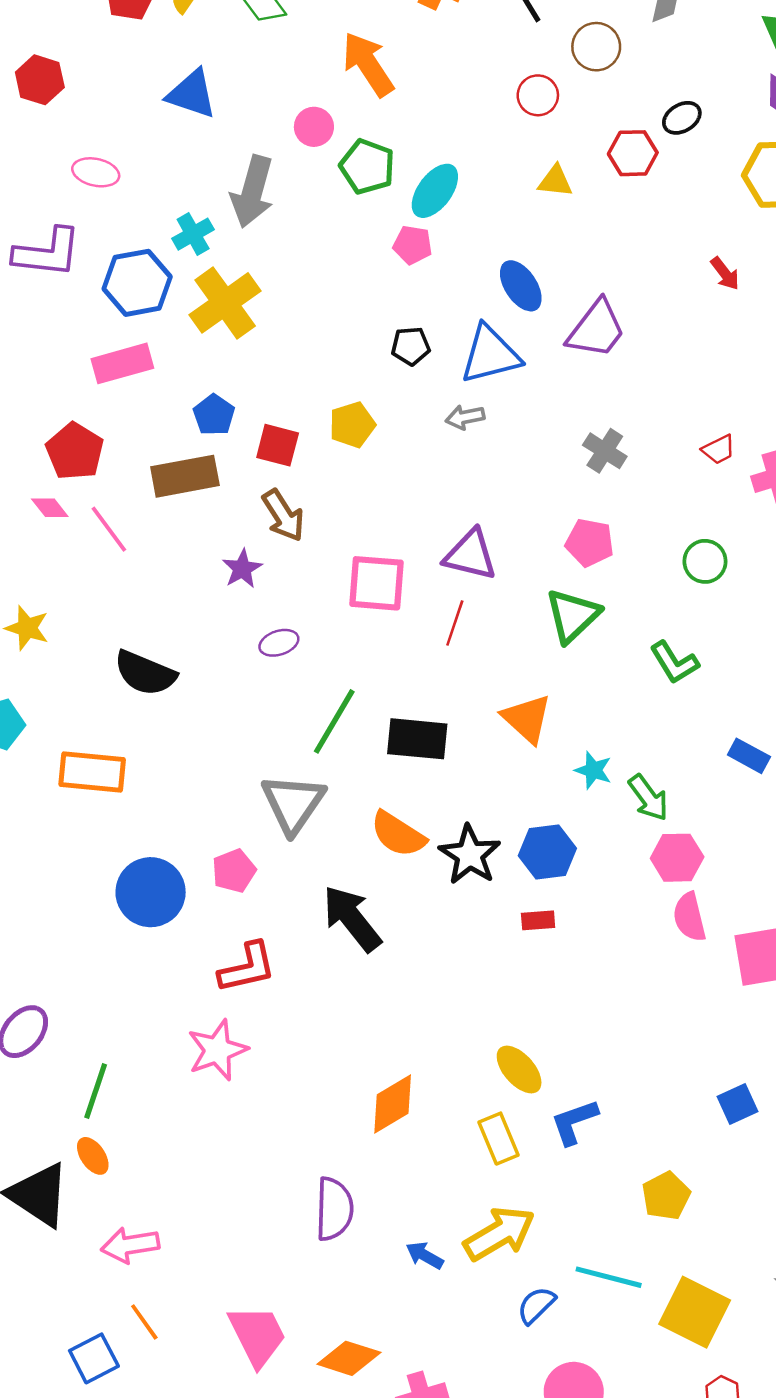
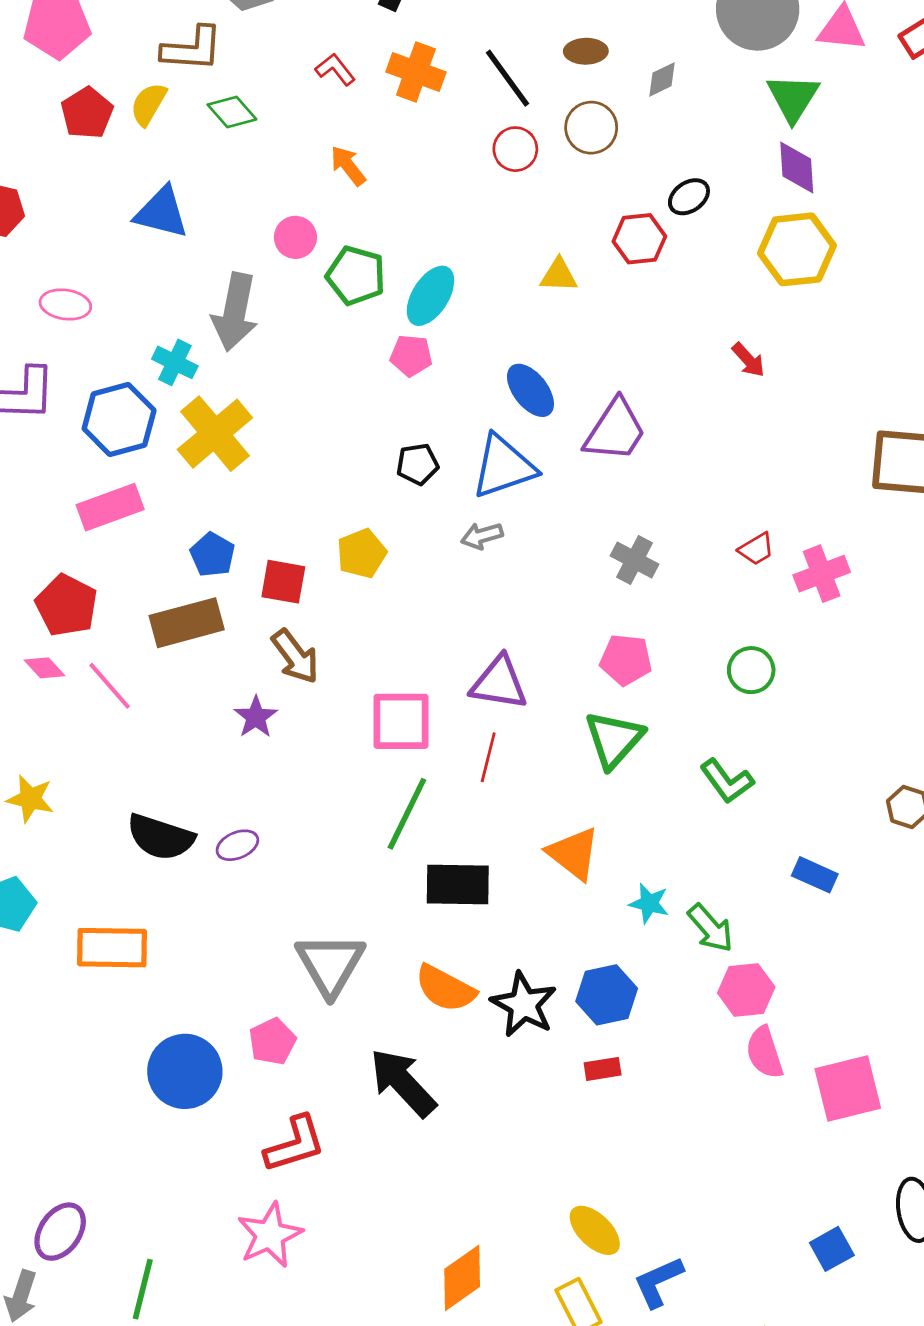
orange arrow: (368, 64) -> (348, 166), size x0.6
red circle: (538, 95) -> (515, 149), moved
cyan cross: (193, 234) -> (175, 362), turned -30
purple ellipse: (279, 643) -> (237, 845), moved
green line: (334, 721) -> (407, 814), moved

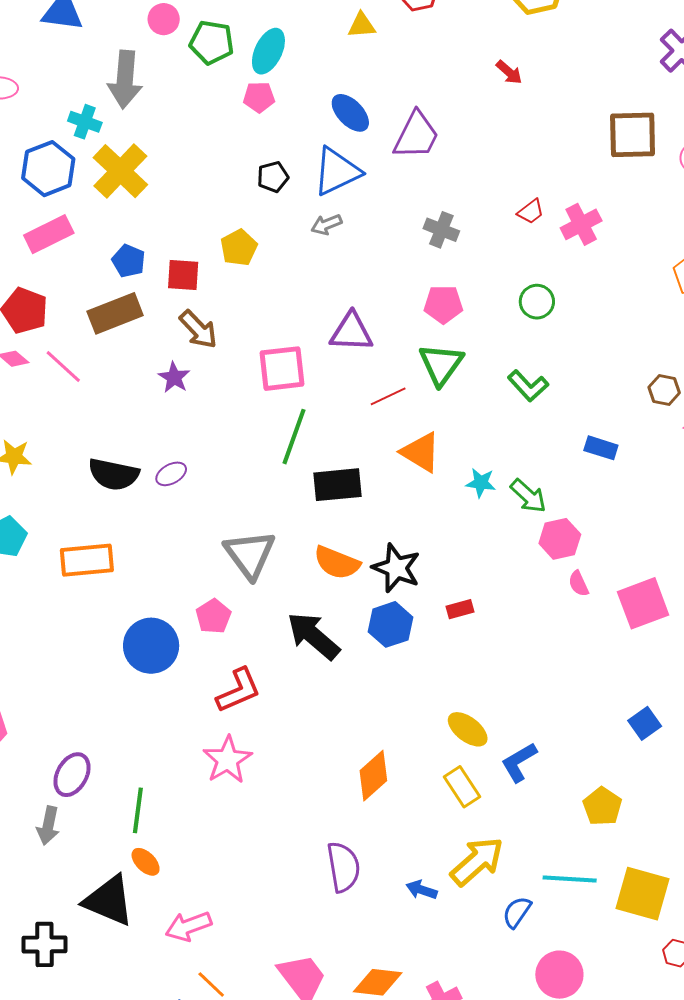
red line: (488, 757) -> (388, 396), moved, turned 57
blue hexagon: (607, 995) -> (390, 624), moved
pink semicircle: (765, 1052) -> (579, 584), size x0.7

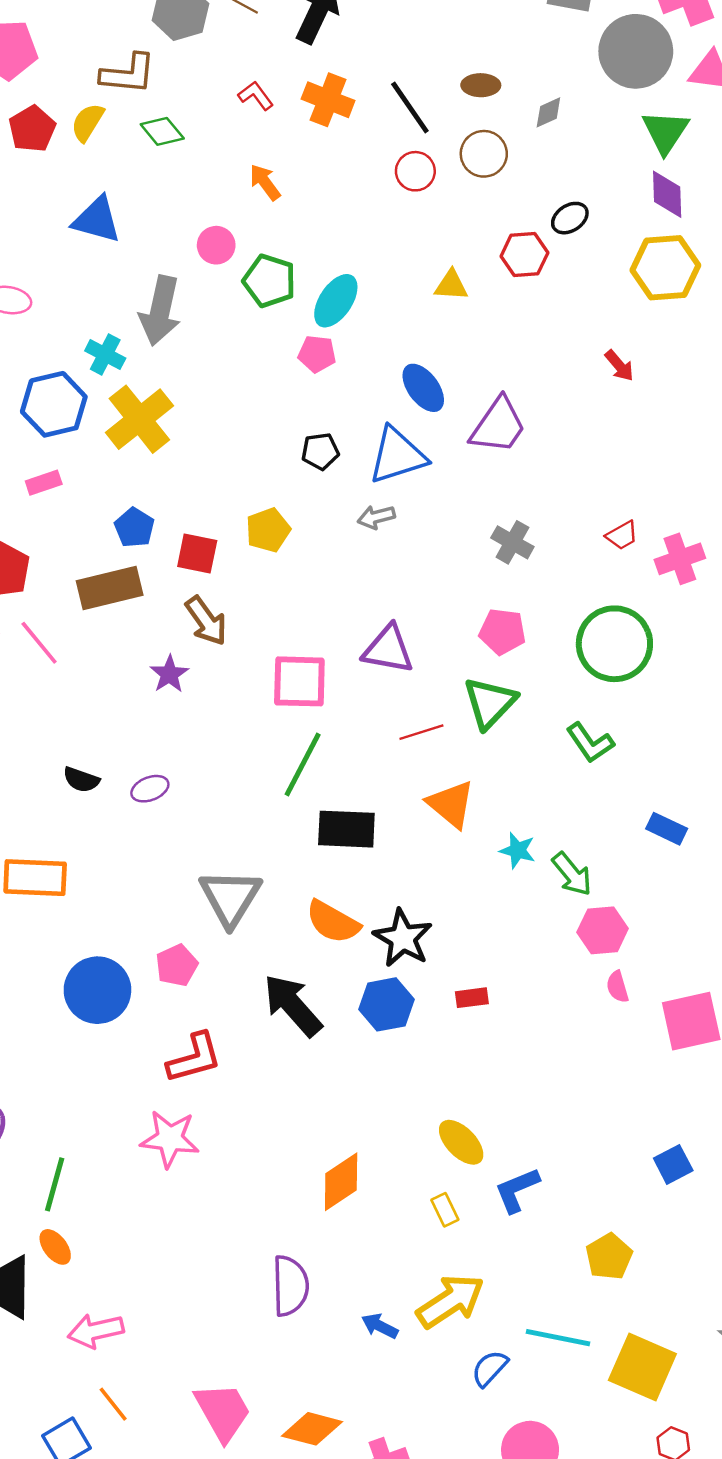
pink rectangle: (49, 234) -> (44, 483), size x0.6
green circle: (537, 302) -> (614, 644), size x1.8
black semicircle: (114, 474) -> (81, 780), size x0.6
pink star: (228, 760) -> (170, 1139), turned 30
yellow rectangle: (462, 787) -> (445, 1210), size x0.7

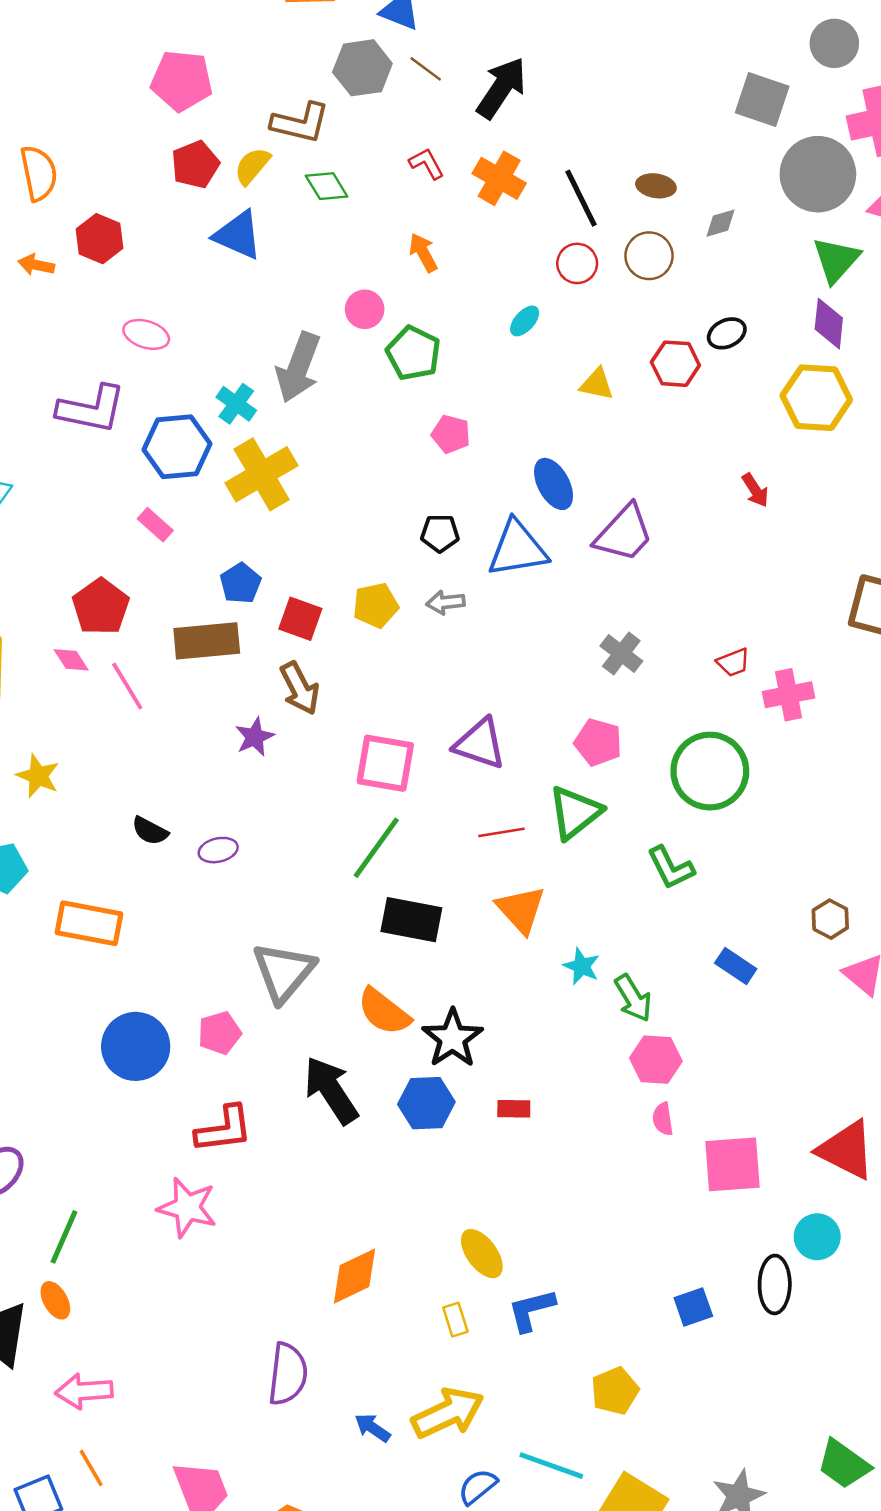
blue triangle: (97, 220) -> (238, 235), moved
cyan ellipse: (336, 301) -> (525, 321), moved, size x0.6
pink rectangle: (44, 483) -> (155, 525), turned 52
gray arrow: (376, 517) -> (446, 602), moved

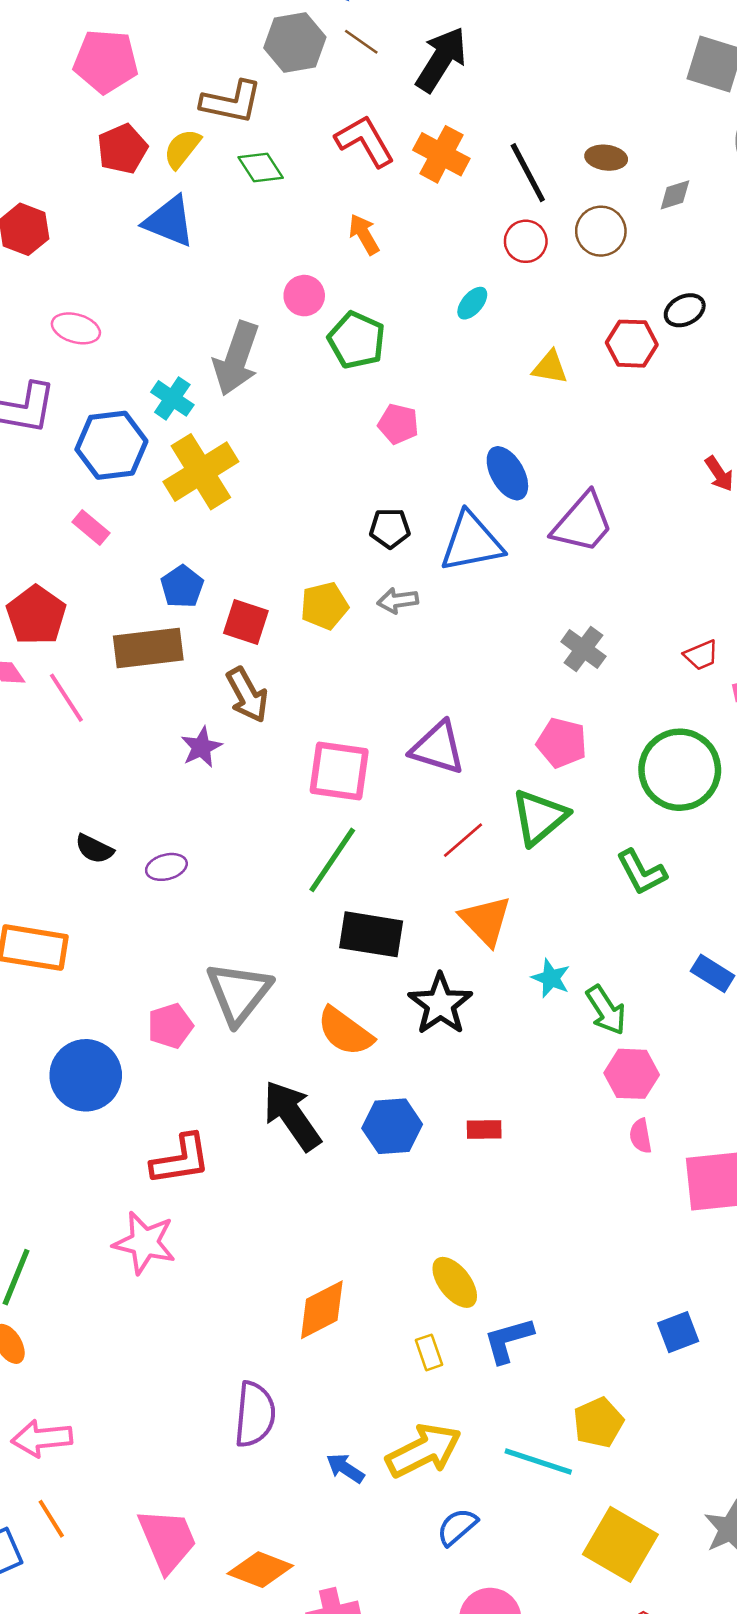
red L-shape: (427, 164) -> (365, 141), size x1.6
red line: (501, 832) -> (463, 840), turned -30
pink pentagon: (220, 1033) -> (170, 1026), moved
black star: (452, 1038) -> (440, 1004), moved
cyan line: (551, 1466) -> (538, 1462), moved

